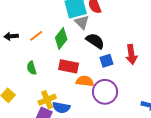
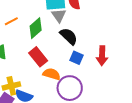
blue square: (107, 61) -> (76, 58), turned 32
red rectangle: (69, 66) -> (38, 57), turned 30

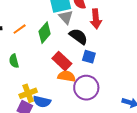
red arrow: (102, 56) -> (96, 19), moved
red rectangle: (38, 57) -> (62, 61), moved

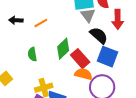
green diamond: (45, 33) -> (63, 49), moved
blue square: (89, 57) -> (107, 57), size x1.5

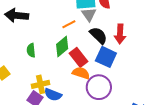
red arrow: (118, 19) -> (120, 34), moved
black arrow: (16, 20) -> (17, 15), size x1.6
orange line: (41, 23) -> (69, 24), moved

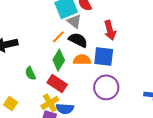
black semicircle: (98, 35) -> (78, 40), moved
red rectangle: (79, 57) -> (57, 84), moved
orange semicircle: (81, 73) -> (82, 60), moved

